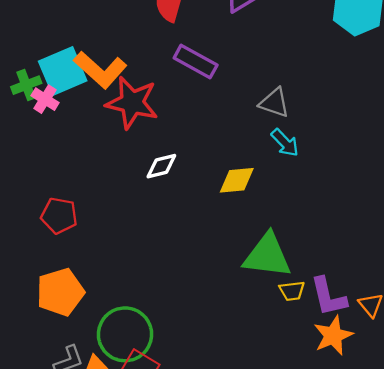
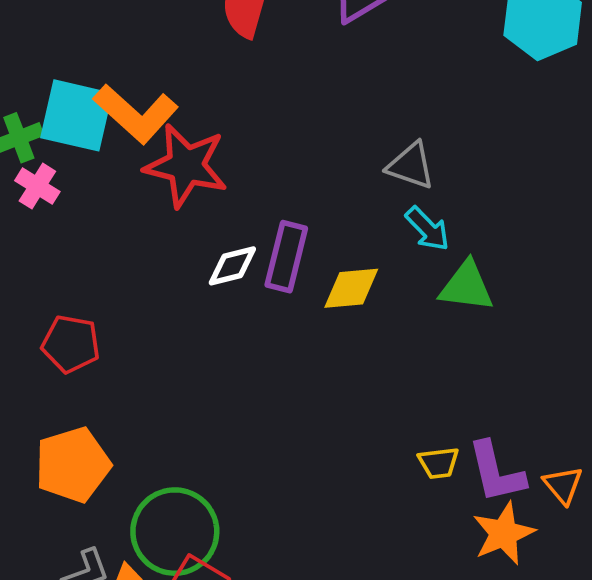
purple rectangle: (196, 62) -> (286, 257), moved, turned 75
cyan square: (63, 71) -> (76, 115), turned 36
pink cross: (45, 99) -> (37, 186), moved
green triangle: (267, 256) -> (466, 286), moved, size x0.7

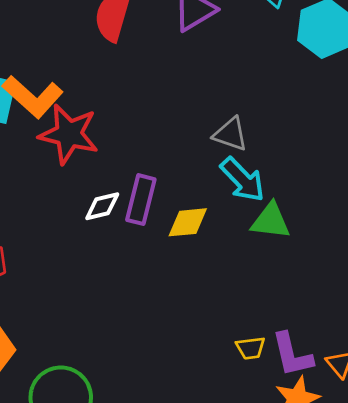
cyan arrow: (427, 229) -> (243, 180), size x1.4

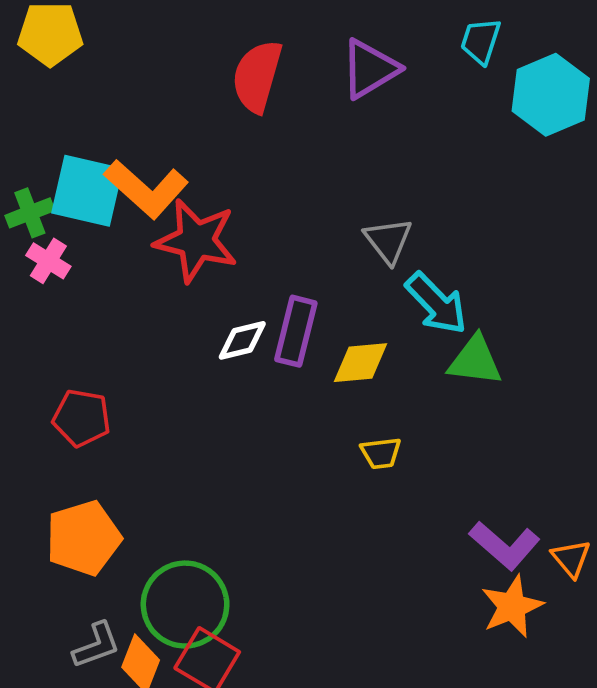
gray triangle: (231, 134) -> (388, 241), moved, turned 33
yellow trapezoid: (251, 348) -> (381, 453), moved
purple L-shape: (292, 355) -> (505, 545), turned -36

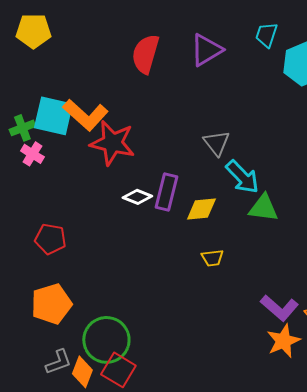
white diamond: (242, 340) -> (137, 197), turned 36

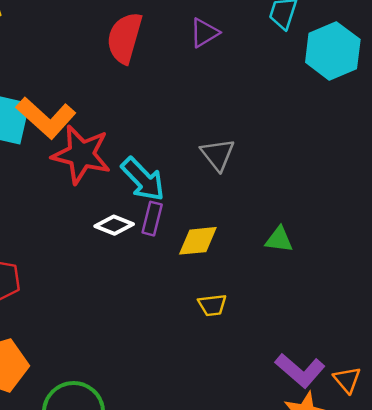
purple triangle: (206, 50) -> (204, 33), size x0.7
cyan arrow: (242, 177) -> (143, 179), moved
purple rectangle: (166, 192) -> (152, 219), size x0.7
green triangle: (263, 208) -> (279, 240), size x0.7

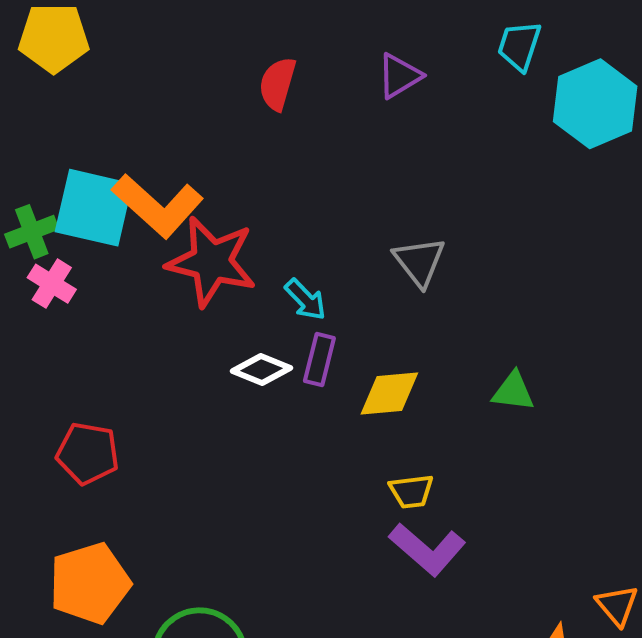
red semicircle: (125, 38) -> (277, 84), size x0.7
cyan arrow: (143, 179) -> (305, 300), size x0.6
purple L-shape: (300, 370) -> (427, 549), moved

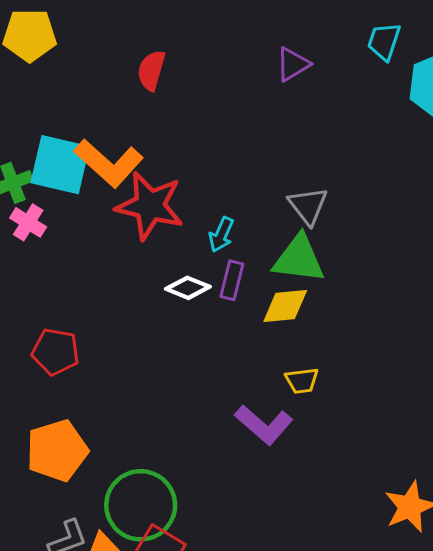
red semicircle: (277, 84) -> (151, 70), moved
cyan arrow: (305, 300) -> (221, 235), turned 68
green triangle: (513, 391) -> (299, 259), moved, size x1.6
purple L-shape: (427, 549) -> (264, 425), moved

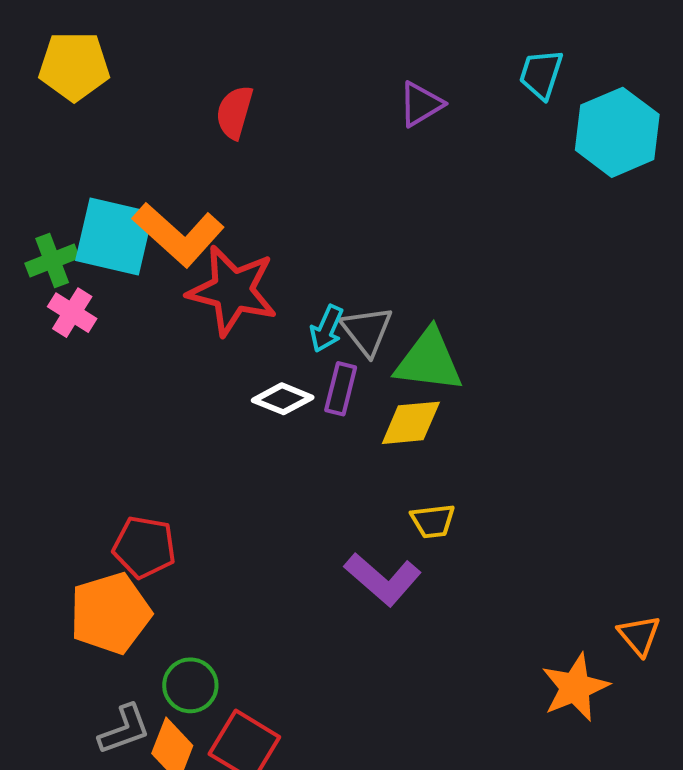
gray triangle: (308, 206) -> (367, 331), moved
red pentagon: (56, 352) -> (144, 547), moved
green circle: (141, 505) -> (190, 685), moved, size x0.6

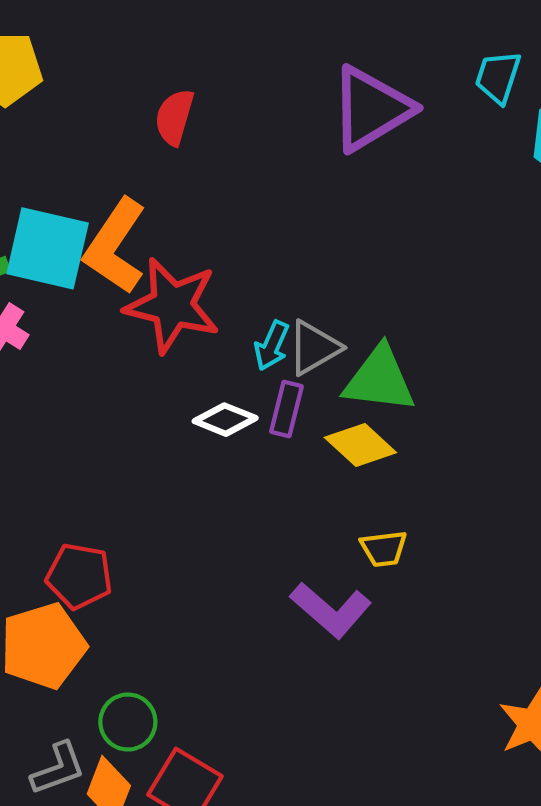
purple triangle: (421, 104) -> (371, 109), size x1.8
orange L-shape: (178, 234) -> (115, 246), turned 82
gray triangle: (367, 331) -> (314, 348), turned 38
yellow diamond: (411, 423) -> (360, 445), turned 48

